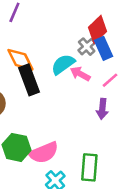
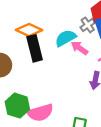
orange diamond: (20, 60) -> (29, 30), turned -45

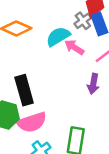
black rectangle: (35, 48) -> (24, 90), moved

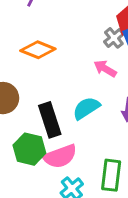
cyan semicircle: (58, 36) -> (86, 108), moved

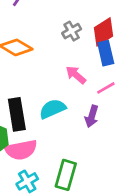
gray cross: (114, 38) -> (72, 31), moved

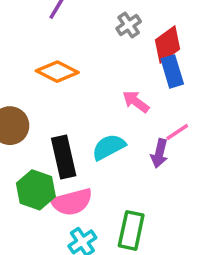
gray cross: (72, 31) -> (129, 25), moved
pink line: (106, 88) -> (177, 132), moved

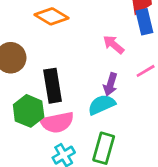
cyan semicircle: (109, 147) -> (102, 105), moved
purple arrow: (159, 153) -> (110, 84), moved

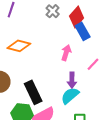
pink arrow: (114, 44) -> (66, 53), turned 84

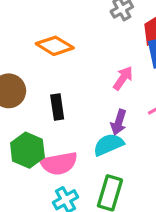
black rectangle: (33, 92) -> (57, 107), moved, size x0.7

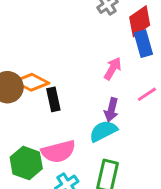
orange diamond: (55, 46) -> (32, 82), moved
green hexagon: (27, 150) -> (26, 163), moved

